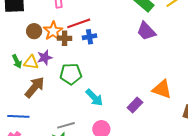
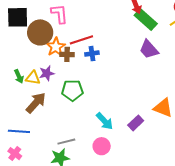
brown circle: (34, 31) -> (40, 32), moved, size x1.6
cyan arrow: (94, 98) -> (105, 121), moved

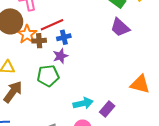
purple star: (47, 73) -> (60, 56), moved
cyan arrow: (105, 121) -> (83, 103), turned -54
purple rectangle: (136, 123) -> (107, 109), moved

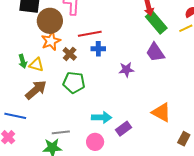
orange star: (27, 34) -> (51, 41), moved
brown cross: (39, 41) -> (70, 54), moved, turned 32
purple star: (60, 56) -> (126, 70), moved

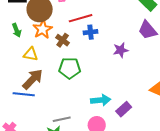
green arrow: (23, 61) -> (17, 30), moved
blue line: (15, 116) -> (24, 94), moved

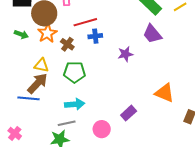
green arrow: (17, 30) -> (21, 34), turned -48
yellow triangle: (31, 54) -> (41, 65), moved
cyan arrow: (101, 100) -> (75, 104), moved

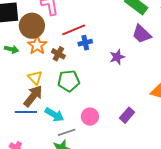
yellow triangle: (41, 65) -> (35, 78), turned 42
cyan arrow: (75, 104) -> (54, 115), moved, turned 42
pink circle: (102, 129) -> (90, 117), moved

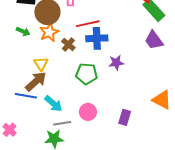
blue cross: (85, 43) -> (97, 38), size x1.5
purple star: (117, 57) -> (116, 63), moved
green pentagon: (69, 81) -> (86, 74), moved
purple rectangle: (127, 115) -> (125, 117), turned -35

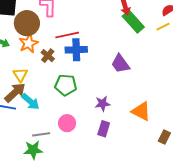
purple trapezoid: (154, 40) -> (120, 64), moved
purple star: (116, 63) -> (102, 104), moved
cyan arrow: (53, 104) -> (30, 102), moved

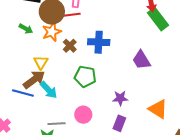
red line: (67, 35) -> (68, 15), moved

